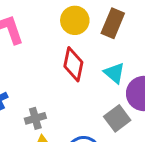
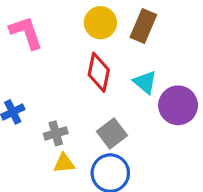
gray square: (117, 118) -> (112, 133), moved

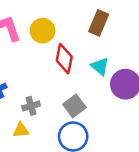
yellow circle: (100, 23) -> (43, 31), moved
yellow triangle: (64, 163) -> (21, 130), moved

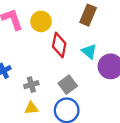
yellow triangle: (21, 130) -> (31, 108), moved

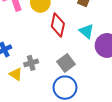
yellow triangle: (31, 108) -> (16, 74), moved, turned 40

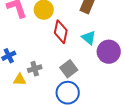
yellow triangle: (16, 74) -> (20, 80), turned -32

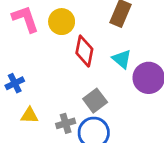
gray cross: (35, 69) -> (66, 123), moved

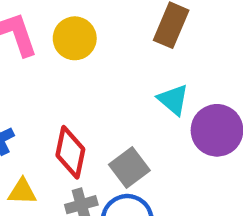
red diamond: (84, 51) -> (70, 152), moved

